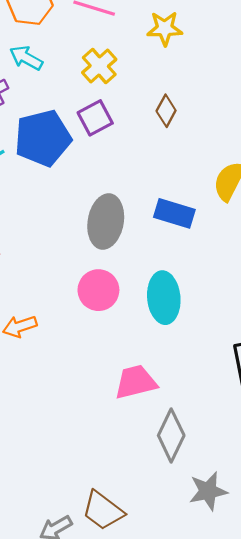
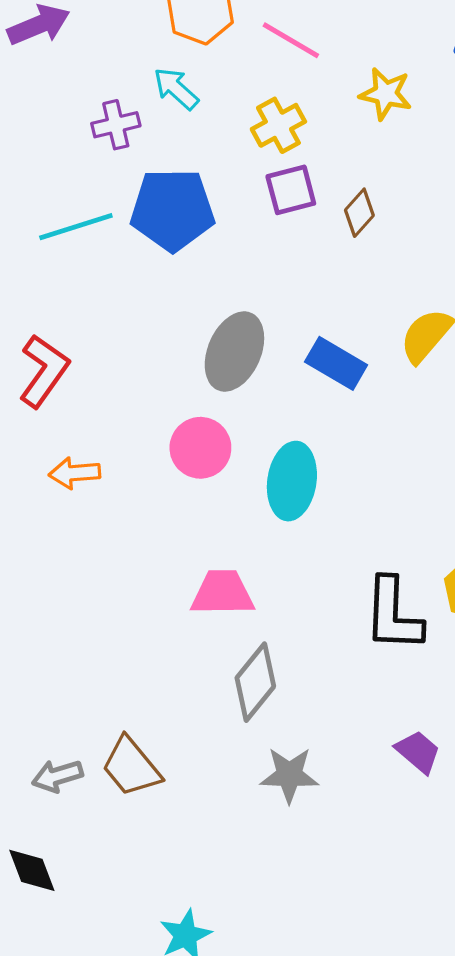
purple square: (95, 118) -> (291, 190), moved

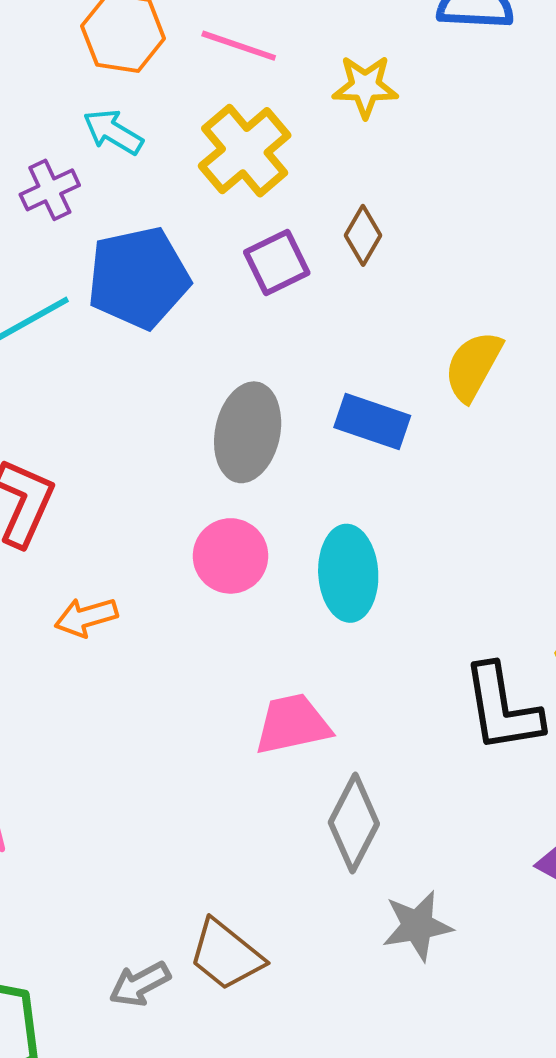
yellow cross: (278, 125) -> (245, 151), size x1.4
purple square: (291, 190) -> (277, 263), moved

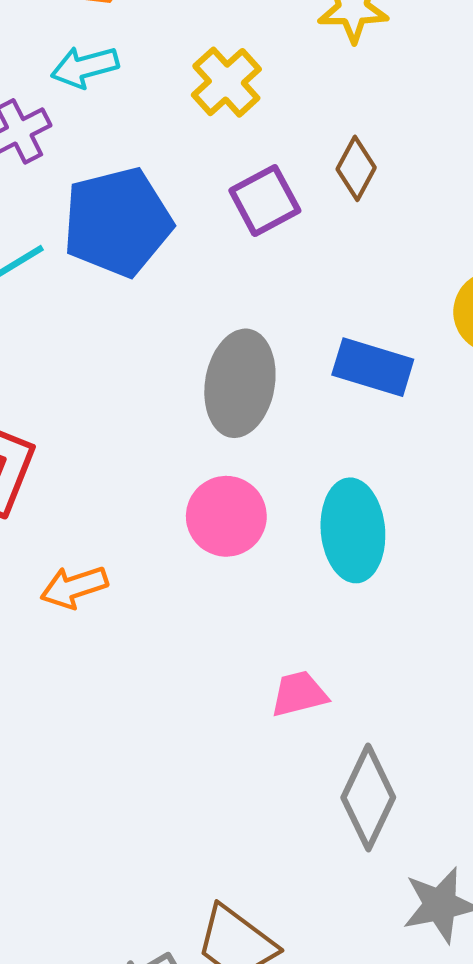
cyan arrow: (113, 132) -> (85, 67), turned -44
yellow cross: (245, 151) -> (226, 82), size x0.7
pink trapezoid: (293, 724) -> (299, 694), size x0.7

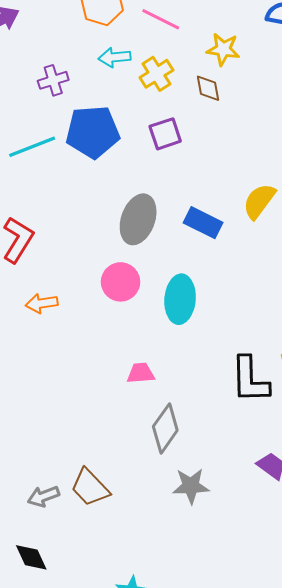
cyan arrow: (85, 67) -> (115, 57), moved
brown diamond: (356, 168) -> (208, 88), moved, turned -48

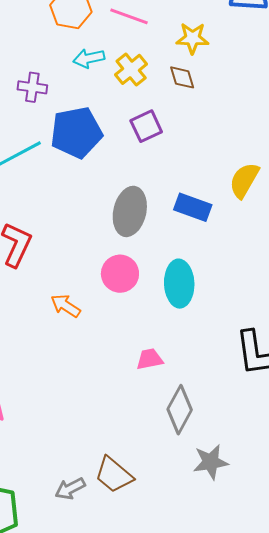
purple cross: (53, 80) -> (32, 87), turned 32
orange arrow: (42, 303) -> (66, 306), moved, turned 48

